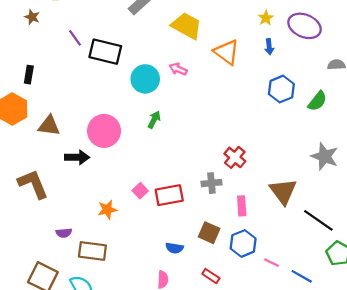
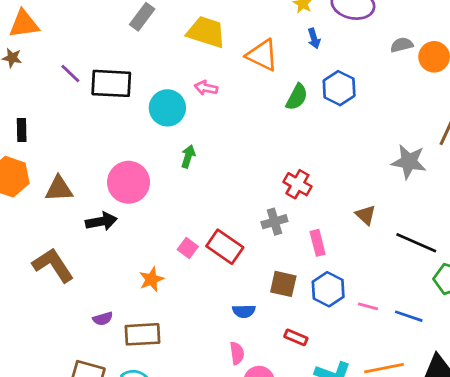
green semicircle: (317, 101) -> (297, 97), moved
brown triangle: (283, 191) -> (366, 215), size x0.6
red rectangle: (169, 195) -> (225, 247), turned 56

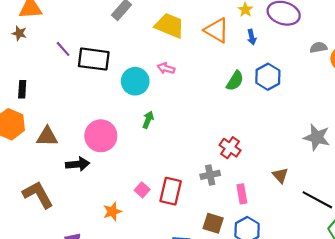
orange triangle: (262, 55) -> (217, 30), moved
red rectangle: (225, 247) -> (171, 191), turned 64

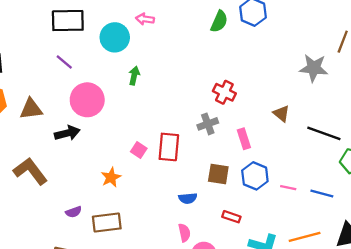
purple line: (63, 49) -> (64, 62), moved

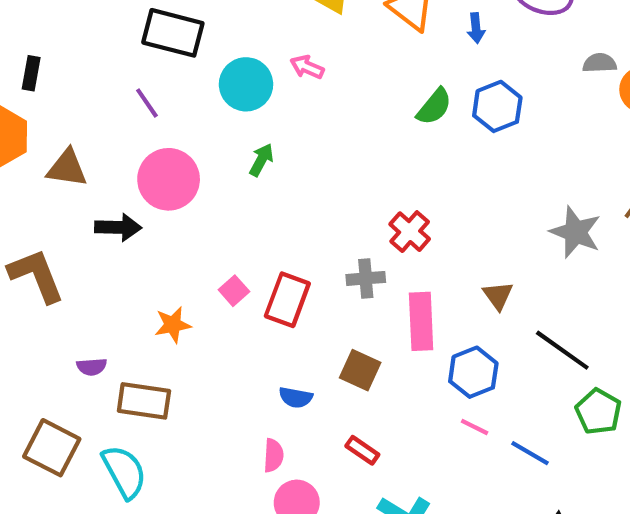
pink rectangle: (244, 139) -> (421, 321), size x1.5
blue hexagon: (255, 176) -> (473, 372), moved

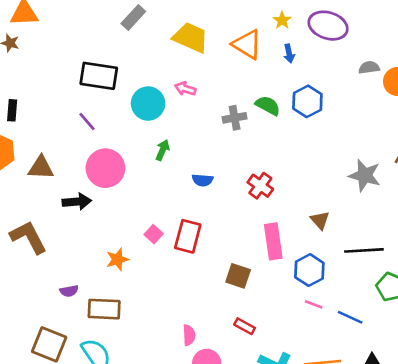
green semicircle: (434, 107) -> (268, 106), turned -95
gray cross: (366, 278) -> (235, 118), moved
black line: (562, 350) -> (364, 250), turned -33
blue semicircle: (296, 397) -> (203, 180), moved

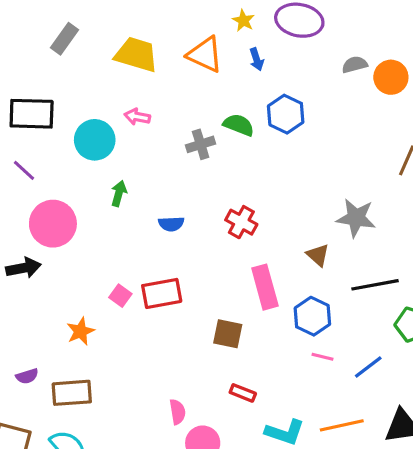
gray star: (365, 175) -> (356, 218), moved
red rectangle: (188, 236) -> (162, 293), turned 72
blue line: (350, 317) -> (368, 367), turned -55

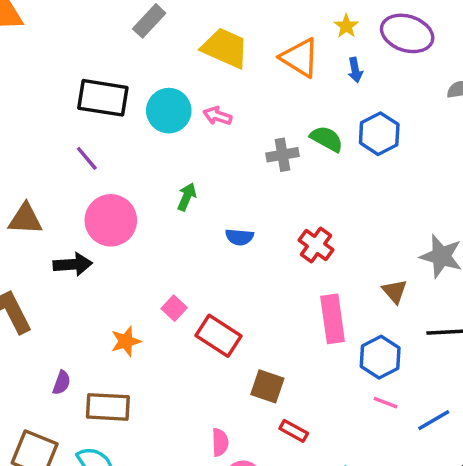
cyan circle: (95, 140) -> (169, 111), moved
red rectangle: (162, 293) -> (219, 336), moved, turned 36
brown square: (228, 334) -> (267, 386), moved
purple semicircle: (27, 376) -> (62, 383), turned -60

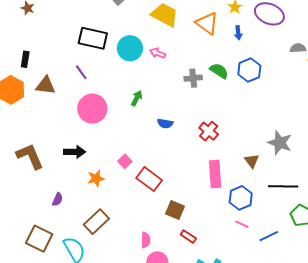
brown triangle: (25, 219) -> (46, 85), moved
black arrow: (73, 264) -> (75, 152), moved
brown rectangle: (108, 407) -> (96, 222), moved, turned -50

